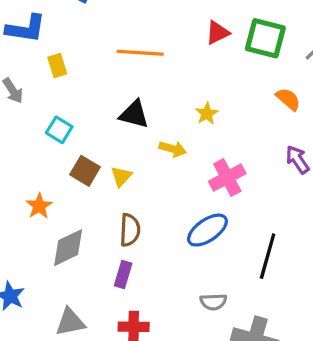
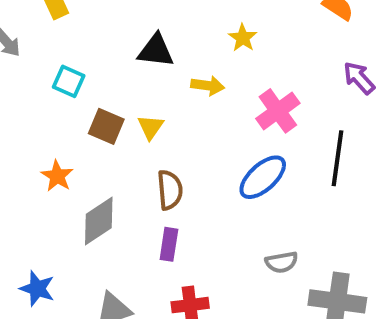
black line: (268, 256) -> (338, 158), moved

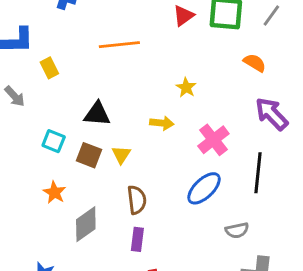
black triangle: (156, 51) -> (97, 114), moved
purple arrow: (359, 78) -> (272, 114), size x1.4
cyan square: (69, 81) -> (54, 141), moved
gray semicircle: (282, 262) -> (237, 230), moved

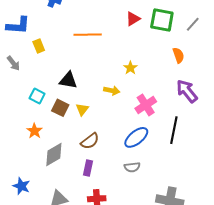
orange semicircle: (255, 63) -> (178, 55), turned 35
brown semicircle: (137, 200) -> (90, 141), turned 54
gray semicircle: (237, 230) -> (132, 167), moved

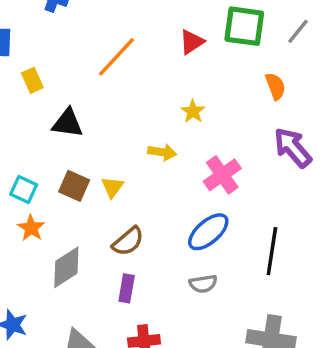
red triangle: (133, 19) -> (192, 42), moved
orange line: (88, 35) -> (116, 57), turned -44
black triangle: (68, 80) -> (67, 123), moved
cyan square: (37, 96) -> (24, 189), moved
black line: (174, 130) -> (272, 251), moved

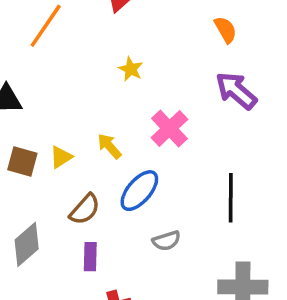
orange semicircle: (275, 86) -> (226, 30), moved
yellow arrow: (162, 152) -> (109, 146), moved, turned -132
yellow triangle: (112, 187) -> (61, 157), turned 30
blue ellipse: (208, 232) -> (139, 191), moved

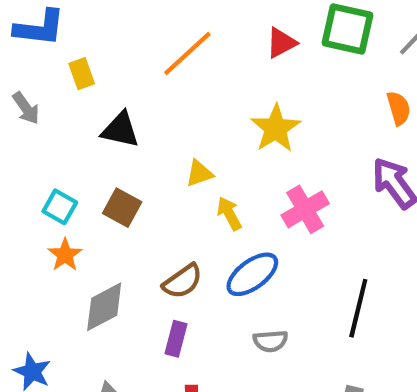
yellow star: (131, 69) -> (276, 128), size x1.6
yellow triangle: (61, 157) -> (199, 173), moved

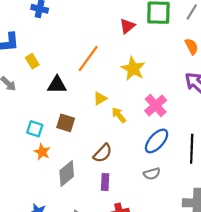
orange line: (187, 54) -> (88, 59), moved
blue ellipse: (252, 274) -> (157, 141), moved

